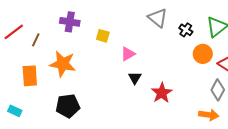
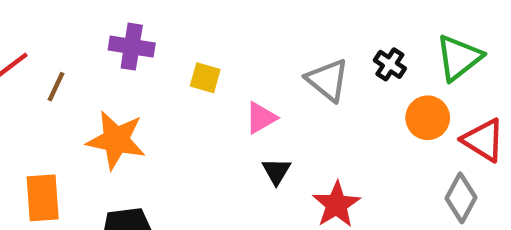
gray triangle: (158, 18) -> (328, 80), moved
orange rectangle: (30, 76) -> (43, 198), moved

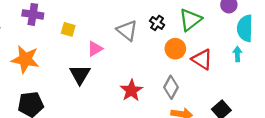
black triangle: (276, 171) -> (80, 74), moved, size x1.5
gray diamond: (461, 198) -> (171, 87), moved

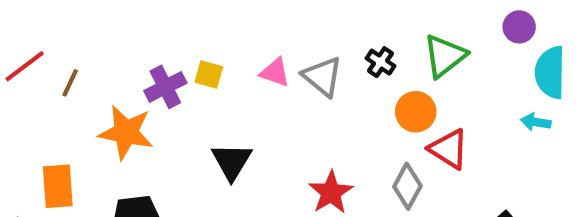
purple cross: (33, 14) -> (165, 87), moved, turned -36
pink triangle: (95, 49) -> (275, 72), moved, turned 49
cyan arrow: (237, 54) -> (536, 122), turned -80
red triangle: (202, 59) -> (449, 149), moved

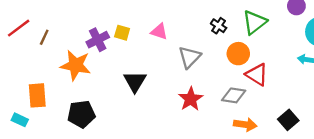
gray triangle: (323, 77) -> (189, 57), moved, turned 35
gray diamond: (407, 186) -> (234, 95), turned 70

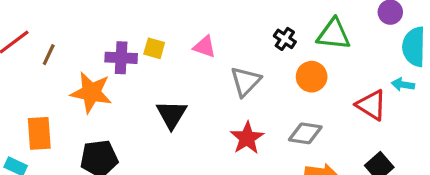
green triangle: (255, 22) -> (334, 34), turned 44
purple cross: (98, 40) -> (121, 58), turned 30
red triangle: (257, 75) -> (371, 105), moved

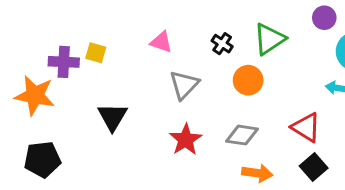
green triangle: (334, 34) -> (269, 39), turned -40
pink triangle: (205, 47) -> (161, 42), moved
red triangle: (371, 105) -> (306, 127), moved

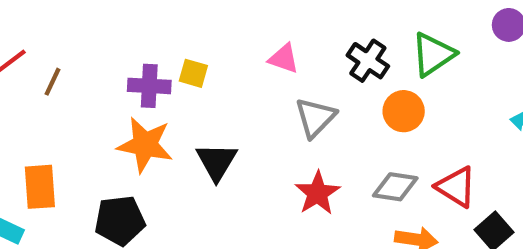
black cross: (222, 44) -> (368, 61), size x1.4
orange star: (35, 95) -> (145, 145), moved
red triangle: (306, 127) -> (456, 187), moved

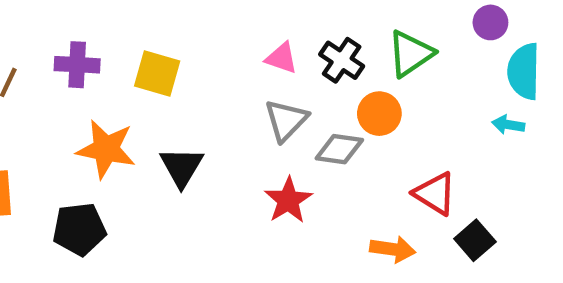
pink triangle: (284, 59) -> (282, 58), moved
yellow square: (193, 73) -> (157, 74), size x1.5
purple cross: (149, 86) -> (77, 65), moved
gray diamond: (395, 187) -> (339, 149), moved

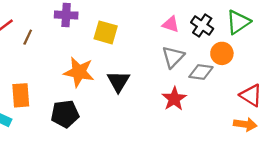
purple cross: (77, 65) -> (66, 15), moved
orange arrow: (393, 249) -> (245, 124), moved

